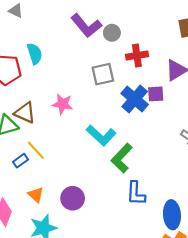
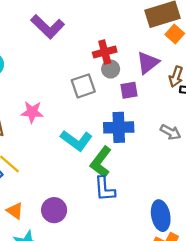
gray circle: (112, 33) -> (111, 69), moved
gray square: (103, 74) -> (83, 86), moved
blue cross: (135, 99) -> (119, 127), moved, turned -36
blue L-shape: (136, 193) -> (105, 189), moved

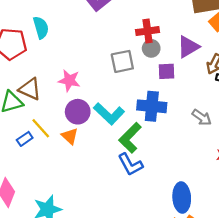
blue L-shape: (105, 189) -> (130, 164), turned -32
purple circle: (54, 210) -> (78, 112), moved
orange triangle: (15, 211) -> (70, 136), moved

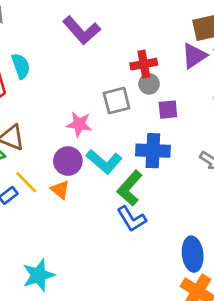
purple triangle: (188, 47) -> (194, 56), moved
pink star: (69, 81) -> (79, 124), moved

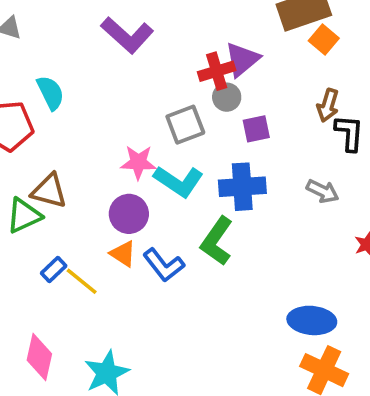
purple triangle: (194, 56) -> (242, 59), moved
cyan L-shape: (104, 162) -> (179, 181), moved
yellow line: (26, 182) -> (82, 281), moved
blue L-shape: (132, 219) -> (164, 265), moved
blue ellipse: (193, 254) -> (312, 320), turned -72

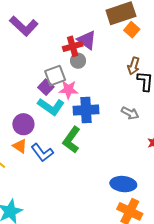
purple triangle: (242, 59) -> (87, 40), turned -45
purple square: (256, 129) -> (46, 87), moved, turned -35
pink star: (138, 162) -> (68, 90), moved

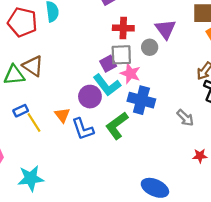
red cross: (73, 46) -> (123, 28), moved
purple circle: (23, 124) -> (90, 97), moved

